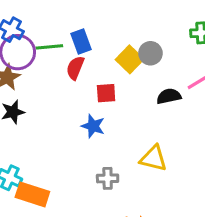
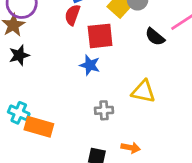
red square: (106, 93) -> (100, 36), size x1.5
black semicircle: (169, 96) -> (155, 37), turned -126

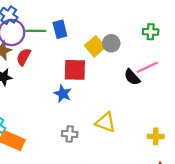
red semicircle: (72, 15) -> (24, 57), moved
black semicircle: (155, 37) -> (132, 77), moved

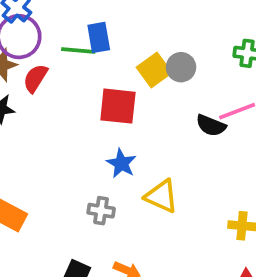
green line: (36, 31) -> (78, 51), moved
black semicircle: (132, 77) -> (211, 125), turned -30
blue star: (63, 94) -> (121, 163), moved

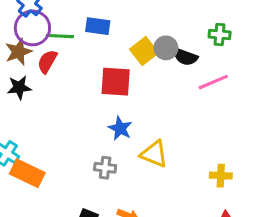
blue rectangle: (99, 37) -> (98, 26), turned -70
green line: (78, 51) -> (60, 36), moved
black semicircle: (211, 125) -> (185, 57), moved

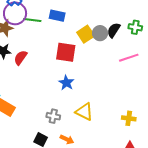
black semicircle: (185, 57) -> (114, 30), moved, turned 98
red semicircle: (47, 61) -> (21, 58), moved
yellow triangle: (154, 154) -> (84, 112), moved
gray cross: (105, 168) -> (53, 116), moved

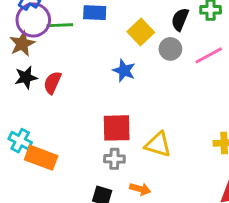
gray circle: (100, 33) -> (170, 49), moved
red square: (66, 52) -> (117, 128), moved
blue star: (66, 83) -> (124, 71), moved

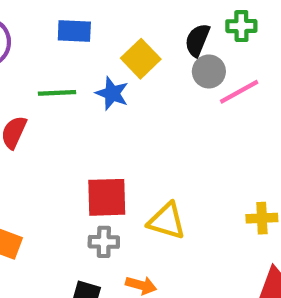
green line: (60, 25) -> (57, 93), moved
gray circle: (170, 49) -> (209, 71), moved
blue star: (124, 71) -> (112, 93), moved

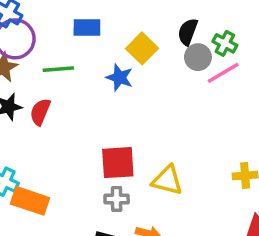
green cross: (241, 26) -> (225, 43), moved, turned 30
green line: (57, 93) -> (58, 69), moved

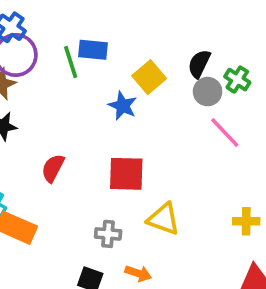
green line: (58, 69) -> (71, 62), moved, turned 72
pink line: (223, 73) -> (225, 132), moved, turned 72
red semicircle: (40, 112) -> (53, 168), moved
red square: (118, 163) -> (126, 174), moved

